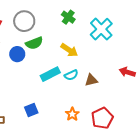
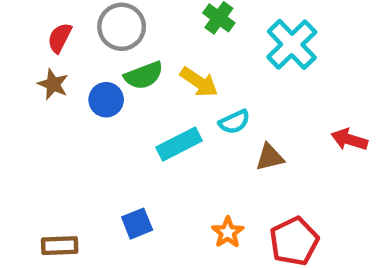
yellow arrow: (69, 50) -> (199, 82), moved
cyan semicircle: (71, 75) -> (234, 122), moved

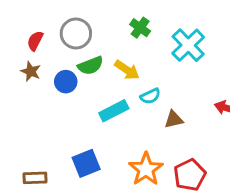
blue square: (137, 224) -> (86, 163), size x1.4
orange star: (228, 232) -> (146, 169), size x1.6

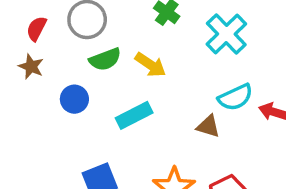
blue circle: (66, 82) -> (74, 99), moved
cyan semicircle: (150, 96) -> (235, 97), moved, size x1.4
brown triangle: (174, 120) -> (208, 126), turned 30

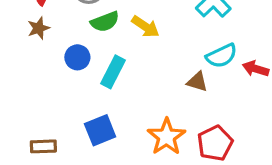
brown star: (31, 67) -> (39, 28), turned 30
cyan rectangle: (134, 115) -> (113, 72), moved, turned -36

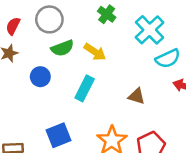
cyan semicircle: (222, 56) -> (168, 58), moved
cyan rectangle: (113, 72) -> (85, 88), moved

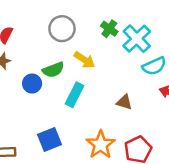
green cross: (107, 14) -> (109, 29), moved
gray circle: (49, 19) -> (62, 29), moved
green semicircle: (62, 48) -> (53, 70), moved

